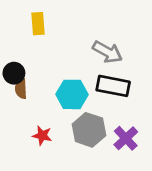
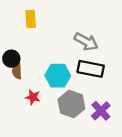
red star: (42, 135) -> (33, 97), moved

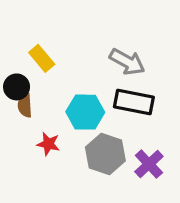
yellow rectangle: (31, 19) -> (42, 58), moved, turned -36

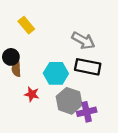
yellow rectangle: (42, 58) -> (26, 25), moved
purple cross: (149, 164) -> (87, 112), moved, turned 30

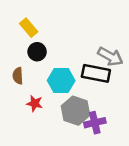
gray arrow: (83, 40) -> (110, 57), moved
black circle: (11, 57) -> (37, 52), moved

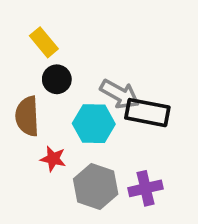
gray arrow: (110, 57) -> (120, 94), moved
brown semicircle: (18, 76) -> (27, 116), size x1.5
gray hexagon: (76, 111) -> (96, 186), moved

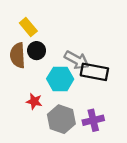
brown semicircle: (27, 116) -> (18, 55), moved

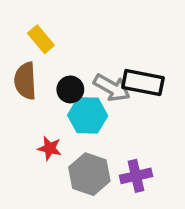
black circle: (37, 51) -> (70, 89), moved
black rectangle: (94, 72) -> (143, 83), moved

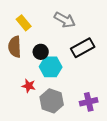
black rectangle: (143, 83) -> (83, 48), turned -40
gray arrow: (112, 88) -> (65, 20), moved
purple cross: (136, 176) -> (89, 102), moved

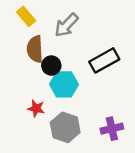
gray arrow: (65, 20) -> (66, 25), moved, turned 105
yellow rectangle: (24, 23) -> (26, 16), moved
brown semicircle: (15, 47) -> (35, 49), moved

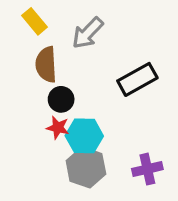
black circle: (51, 66) -> (61, 99), moved
cyan hexagon: (64, 84) -> (84, 136), moved
red star: (36, 108) -> (58, 128), moved

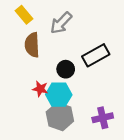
black circle: (61, 99) -> (66, 69), moved

